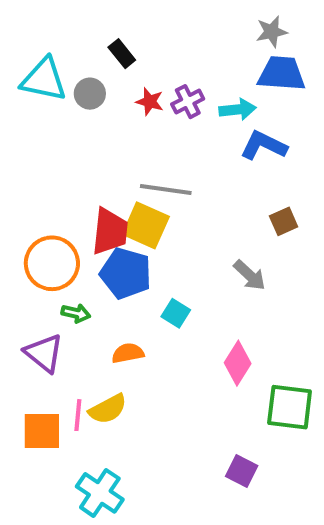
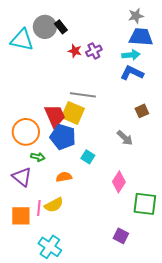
gray circle: (90, 94) -> (45, 27), moved, size x1.5
cyan arrow: (238, 110) -> (131, 55), moved
red trapezoid: (110, 231) -> (55, 116), turned -30

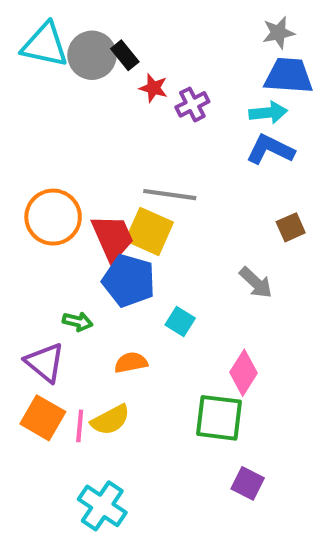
cyan triangle: (22, 40) -> (45, 45), moved
red star: (75, 51) -> (153, 88), moved
orange circle: (26, 132) -> (53, 217), moved
green square: (145, 204) -> (219, 418), moved
orange square: (21, 216) -> (43, 418), moved, turned 30

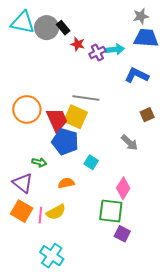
cyan arrow: (268, 113) -> (115, 49), moved
purple square: (248, 483) -> (122, 234), moved

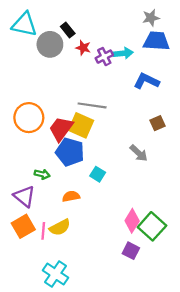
gray circle: (47, 28) -> (50, 44), moved
red trapezoid: (57, 120) -> (61, 129), turned -120
pink diamond: (123, 188) -> (132, 221), moved
orange square: (22, 211) -> (23, 226), turned 30
green square: (111, 211) -> (152, 226), moved, turned 35

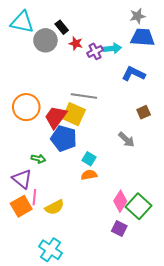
orange semicircle: (71, 196) -> (89, 175), moved
pink line: (43, 231) -> (34, 197), moved

